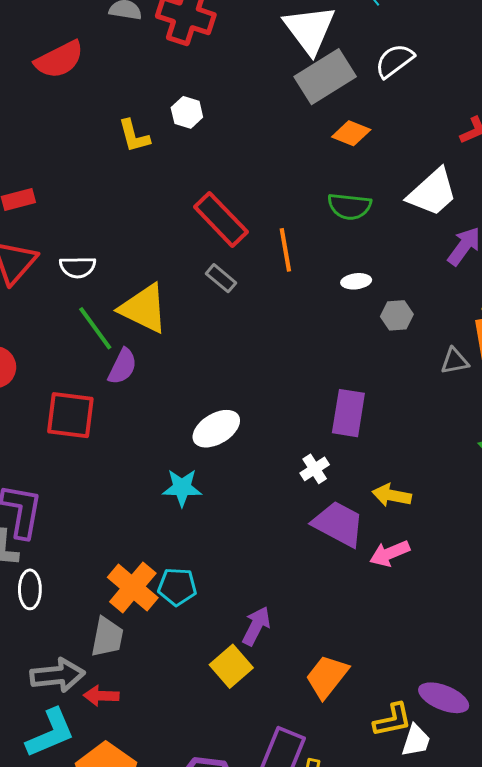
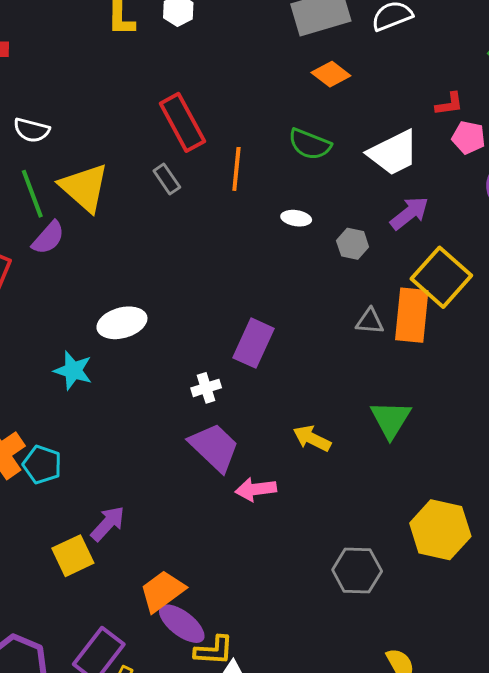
gray hexagon: (397, 315) -> (353, 244), moved
yellow arrow: (392, 495) -> (312, 438), moved
purple ellipse: (444, 698) -> (182, 624), moved

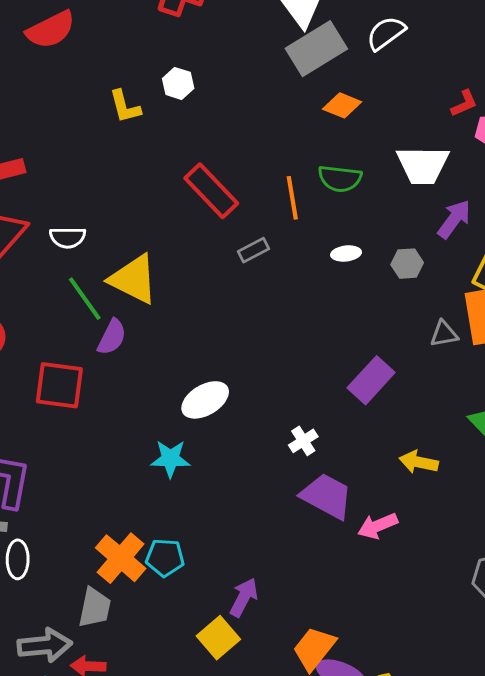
white trapezoid: (393, 153) -> (423, 165), turned 42
orange line: (236, 169) -> (292, 198), moved
gray rectangle: (167, 179) -> (254, 250), moved, turned -68
purple rectangle: (254, 343) -> (371, 380), moved, turned 33

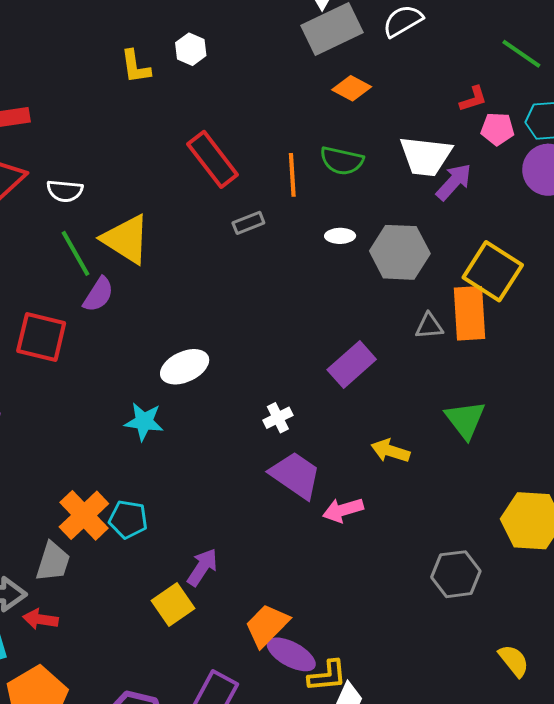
purple arrow: (454, 219) -> (454, 182), moved
gray hexagon: (407, 264) -> (400, 252), size x1.8

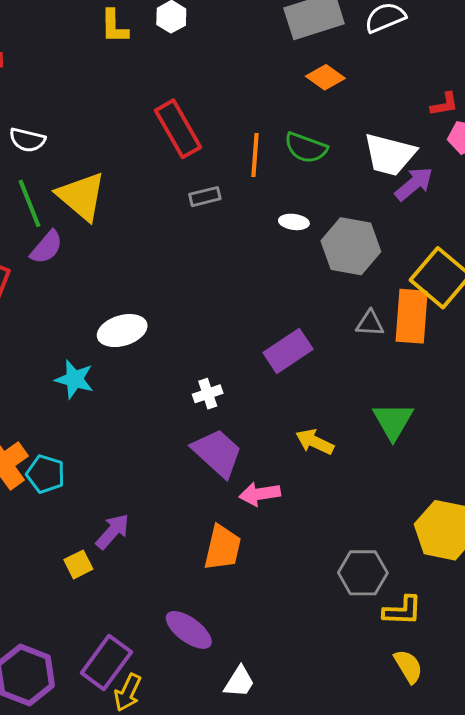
yellow square: (173, 605) -> (78, 564), size x0.7
orange trapezoid: (267, 625) -> (223, 548), moved, turned 141
yellow L-shape: (327, 676) -> (402, 611), moved

